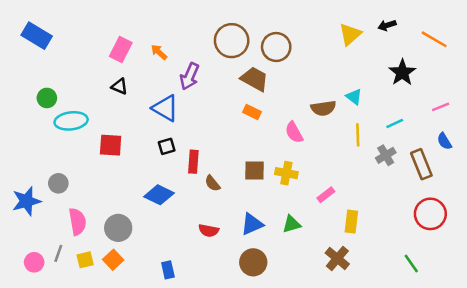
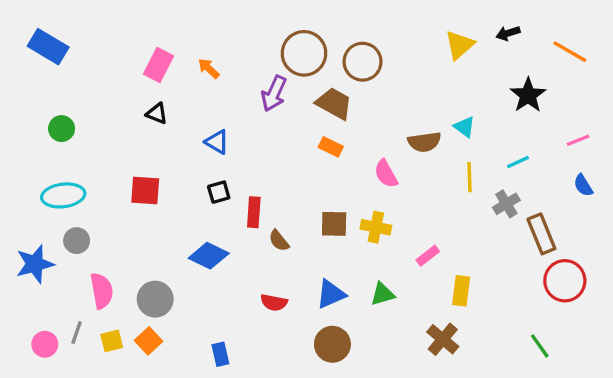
purple arrow: (190, 76) -> (274, 93), moved
blue triangle: (165, 108) -> (217, 142), size x0.7
cyan ellipse: (71, 121) -> (63, 195), moved
brown rectangle: (421, 164) -> (541, 234), moved

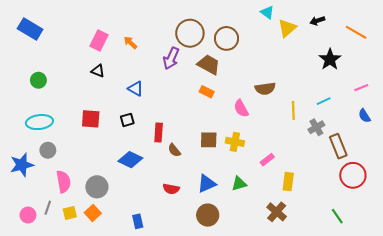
cyan triangle: (465, 127) -> (267, 12), moved
black square: (219, 192) -> (127, 120), moved

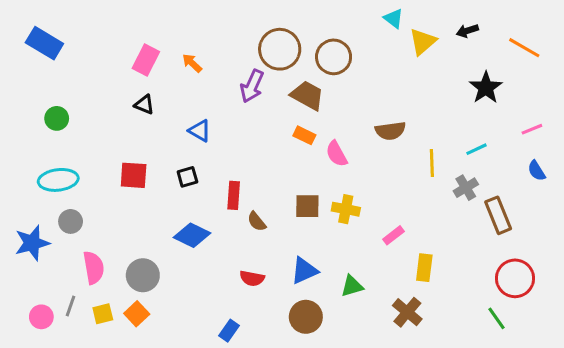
pink semicircle: (241, 108) -> (337, 154), moved
red circle: (353, 175) -> (515, 278), moved
green triangle: (239, 184) -> (352, 286), moved
blue rectangle: (138, 221) -> (229, 331), moved, turned 48

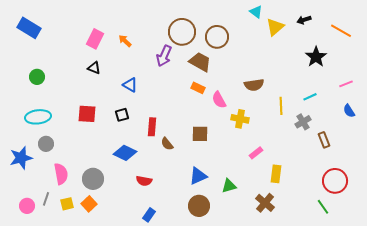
yellow cross: (346, 209) -> (240, 119), moved
brown rectangle: (498, 215) -> (324, 140), size x0.7
red semicircle: (252, 278) -> (144, 181), moved

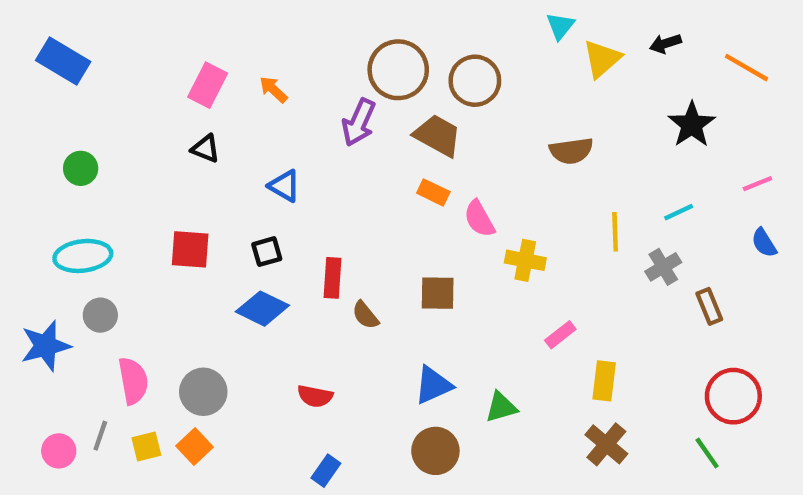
cyan triangle: (256, 12) -> (560, 26), turned 32
brown semicircle: (254, 85) -> (571, 151), moved
blue diamond: (125, 153) -> (262, 309), moved
brown cross: (265, 203) -> (606, 444), moved

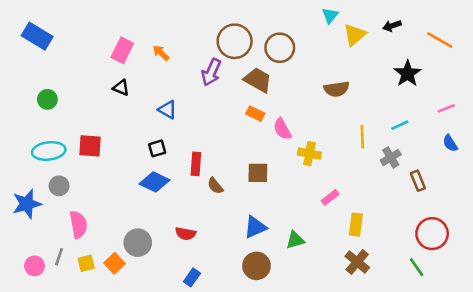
red square: (190, 249) -> (90, 146), moved
gray circle: (203, 392) -> (138, 243), moved

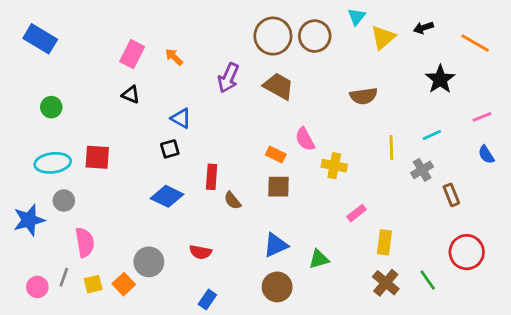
brown circle: (235, 41) -> (273, 36), moved
brown circle: (280, 48) -> (315, 36), moved
orange rectangle: (255, 114) -> (276, 155), moved
black square: (157, 148) -> (170, 149), moved
green line: (417, 267) -> (428, 280), moved

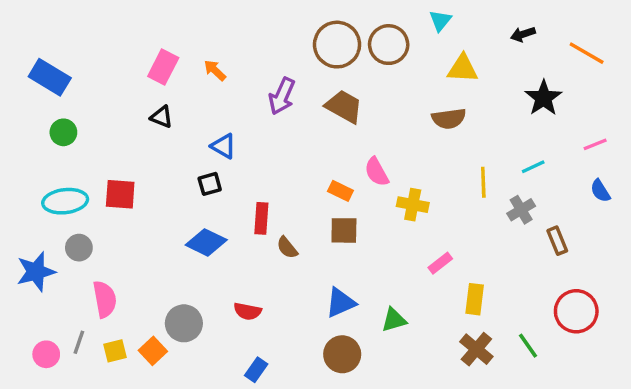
yellow triangle: (383, 37) -> (463, 69), moved, turned 44
blue rectangle: (40, 39) -> (50, 77), moved

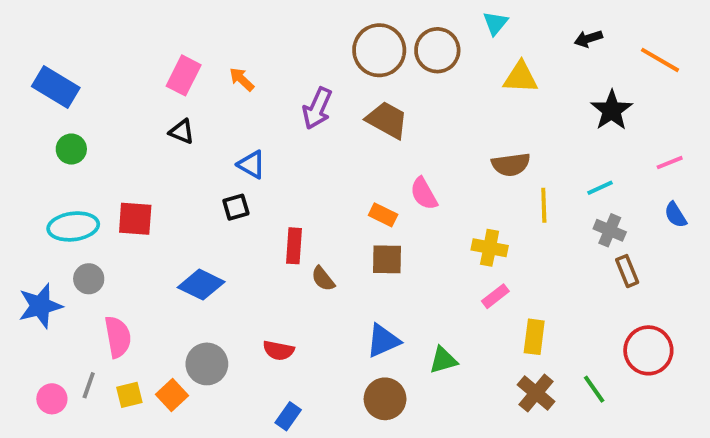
brown semicircle: (449, 119) -> (511, 165), moved
yellow cross: (413, 205) -> (490, 248), moved
gray cross: (521, 210) -> (610, 230), moved, turned -36
blue diamond: (206, 242) -> (201, 285), moved

